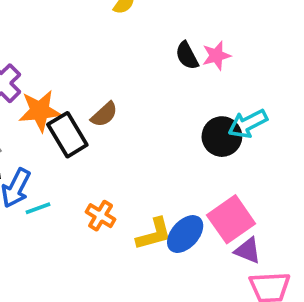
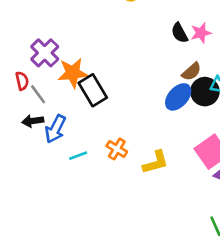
brown semicircle: (104, 114) -> (192, 72), moved
cyan line: (38, 208) -> (78, 156), moved
blue ellipse: (185, 234) -> (178, 97), moved

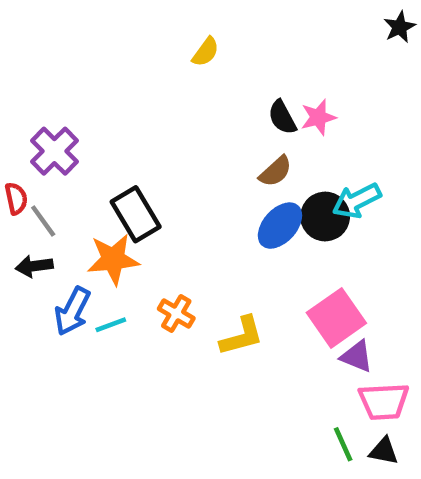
brown semicircle: (192, 72) -> (275, 171), moved
orange star: (73, 73) -> (113, 259), moved
blue arrow: (55, 129) -> (73, 311), moved

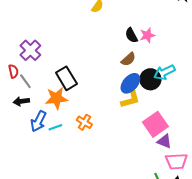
yellow L-shape: (242, 336) -> (130, 99), moved

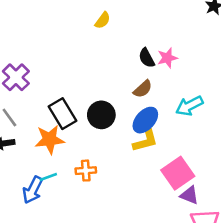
black circle: (150, 79) -> (101, 115), moved
blue arrow: (38, 121) -> (33, 190), moved
orange cross: (84, 122) -> (86, 171), turned -35

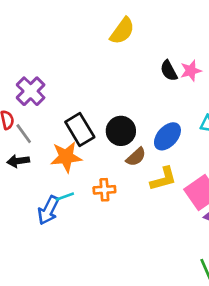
yellow semicircle: (103, 20) -> (122, 31), size x1.5
brown semicircle: (143, 89) -> (136, 157), moved
yellow L-shape: (145, 141) -> (163, 179), moved

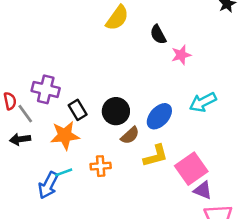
black semicircle: (169, 71) -> (158, 35), moved
purple cross: (31, 91) -> (46, 89), moved, turned -32
black rectangle: (80, 130) -> (78, 110), size x0.7

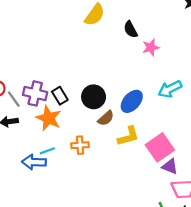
purple cross: (46, 89) -> (35, 93), moved
orange star: (65, 135) -> (49, 118), turned 30
blue arrow: (48, 185) -> (34, 162), turned 65

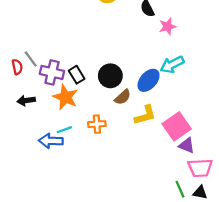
cyan arrow: (170, 89) -> (172, 65), moved
gray line: (14, 99) -> (31, 59), moved

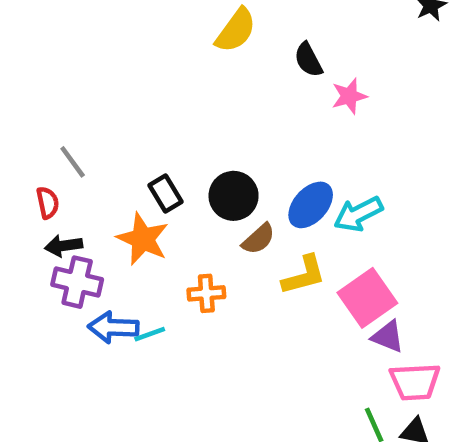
cyan arrow: (172, 65) -> (358, 214), moved
red semicircle: (17, 67) -> (48, 203), moved
purple cross: (52, 72) -> (77, 282), moved
cyan line: (64, 130) -> (150, 334), moved

